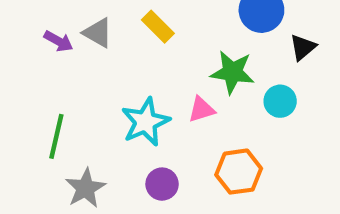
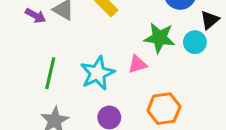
cyan circle: (280, 101) -> (195, 42), moved
green line: (56, 136) -> (50, 73), moved

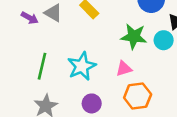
pink triangle: (137, 64) -> (124, 69), moved

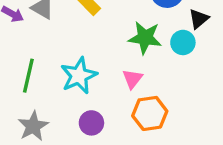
pink triangle: (124, 69) -> (132, 79), turned -35

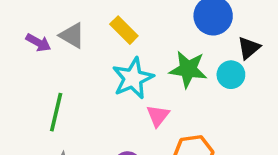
cyan star: (79, 76) -> (133, 78), moved
pink triangle: (132, 79) -> (158, 116), moved

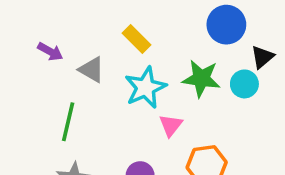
gray triangle: (72, 35) -> (92, 70), moved

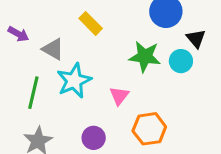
black triangle: (262, 57) -> (196, 38), turned -30
cyan star: (145, 88) -> (74, 81), moved

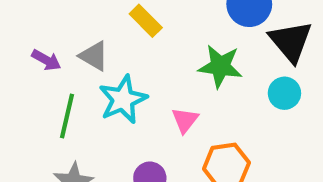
purple arrow: (18, 34) -> (46, 60), moved
black triangle: (196, 38) -> (291, 41), size x1.6
cyan circle: (181, 61) -> (284, 93), moved

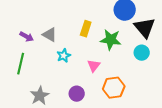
yellow rectangle: (146, 21) -> (86, 29), moved, turned 63
cyan star: (123, 99) -> (64, 56), size x0.6
green line: (67, 116) -> (21, 64), moved

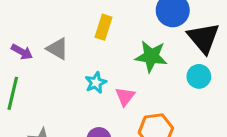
yellow rectangle: (86, 29) -> (103, 27), moved
cyan star: (64, 56) -> (96, 83), moved

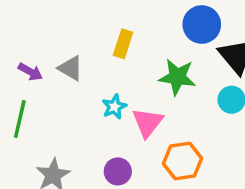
pink triangle: (125, 96) -> (148, 122), size x1.4

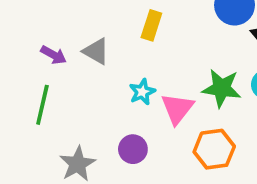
green star: (177, 77) -> (222, 88), moved
purple circle: (118, 171) -> (133, 149), moved

